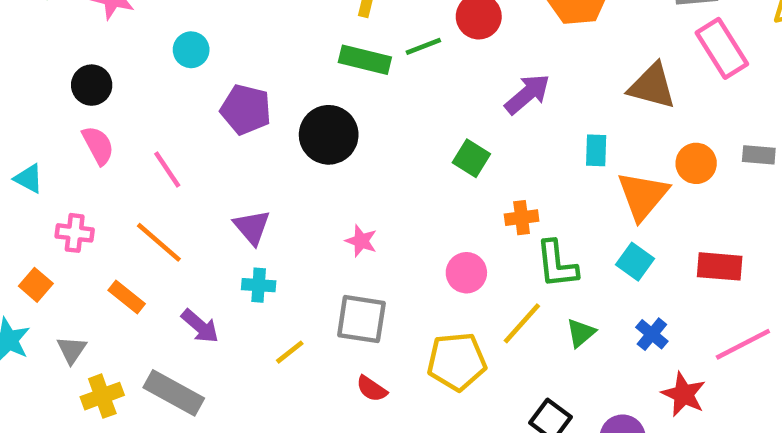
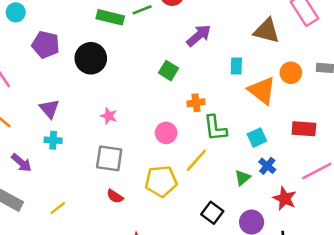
orange triangle: (643, 196) -> (262, 90), turned -32
cyan square: (635, 262) -> (257, 138), moved, turned 30
green triangle: (581, 333) -> (243, 178), moved
yellow line: (290, 352) -> (58, 208), moved

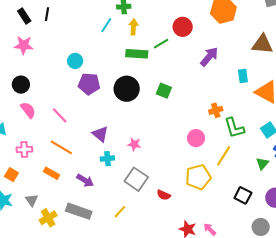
cyan circle: (16, 12) -> (75, 61), moved
green square: (169, 71) -> (164, 91), moved
pink star: (109, 116) -> (134, 144), moved
gray square: (109, 158) -> (136, 179), moved, turned 35

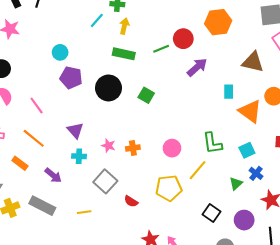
red circle: (183, 27) -> (183, 39), moved
green line: (161, 44) -> (161, 49), moved
orange cross: (216, 110) -> (133, 148), moved
yellow line: (120, 212) -> (84, 212), turned 32

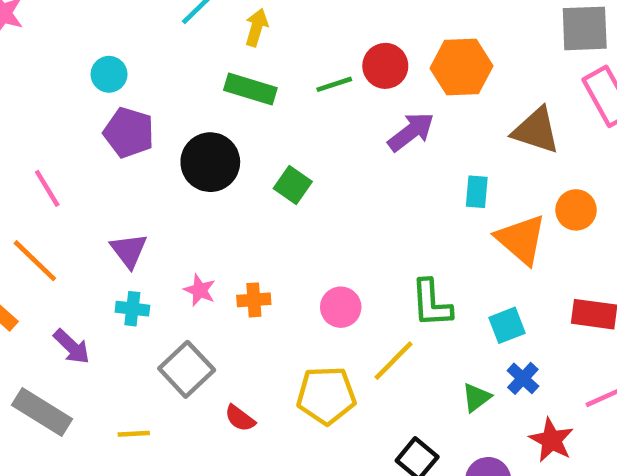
orange hexagon: (218, 22) -> (461, 67), moved

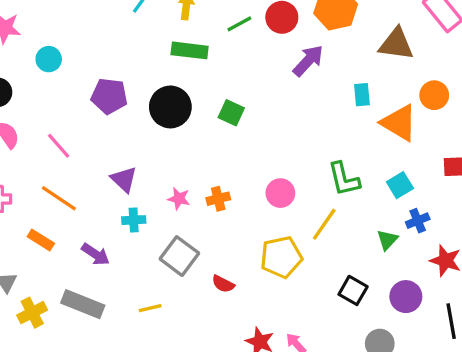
cyan circle: (109, 74) -> (49, 59), moved
green line: (334, 84) -> (239, 24), moved
blue cross: (523, 378) -> (418, 221), turned 35

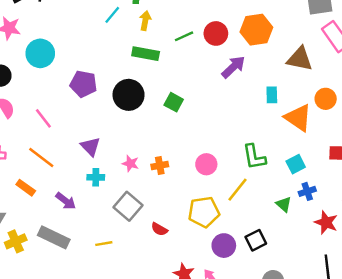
cyan circle: (49, 59) -> (40, 53), size x1.5
green triangle: (387, 240) -> (284, 204), turned -35
black square: (353, 290) -> (256, 240), turned 30
purple circle: (406, 297) -> (224, 246), moved

